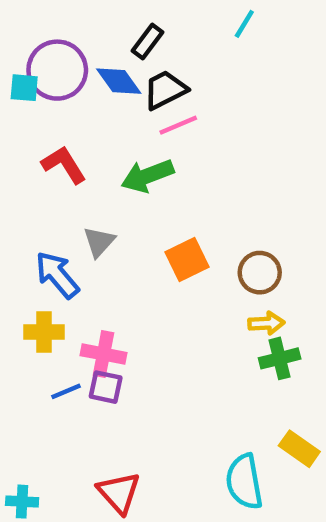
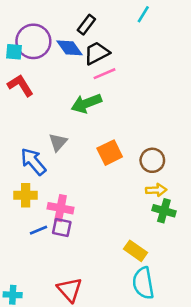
red L-shape: (64, 165) -> (20, 85), moved
green cross: (280, 358) -> (164, 211), turned 30
yellow rectangle: (299, 449) -> (135, 251), moved

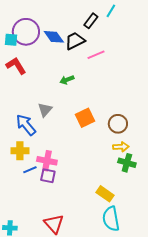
black rectangle: (86, 25) -> (91, 21), moved
pink line: (104, 74) -> (96, 55), moved
green arrow: (86, 103) -> (67, 80), size x0.6
blue line: (39, 230) -> (30, 170), moved

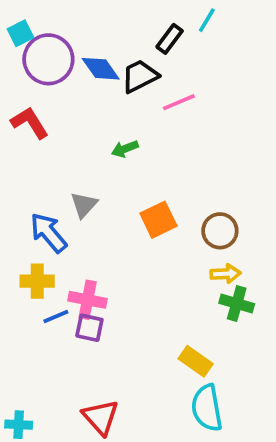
cyan square: (11, 40) -> (20, 33), moved, turned -32

